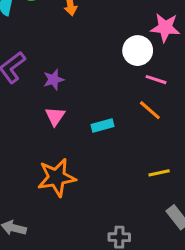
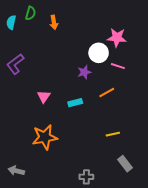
purple star: (54, 80) -> (84, 72), moved
pink line: (156, 80) -> (118, 66), moved
orange line: (150, 110) -> (107, 92), turned -70

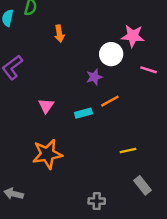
orange arrow: (54, 22) -> (59, 34), moved
pink line: (118, 66) -> (148, 70), moved
orange line: (107, 92) -> (110, 101), moved

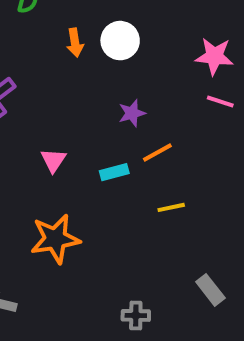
pink star: (133, 36) -> (214, 56), moved
white circle: (111, 54) -> (120, 41), moved
yellow line: (128, 150) -> (171, 207), moved

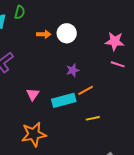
orange arrow: (75, 43) -> (44, 34), turned -80
cyan rectangle: (114, 172) -> (64, 100), size x1.6

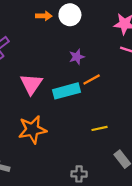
pink triangle: (33, 94) -> (31, 84), size x1.5
yellow line: (93, 118) -> (99, 128), moved

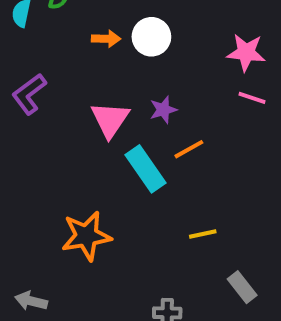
pink triangle: (31, 84) -> (110, 120), moved
cyan rectangle: (67, 91) -> (146, 169), turned 70

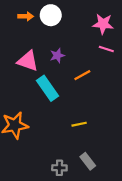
pink triangle: (110, 120) -> (28, 61), turned -45
orange line: (189, 149) -> (82, 75), moved
gray rectangle: (242, 287) -> (88, 161), moved

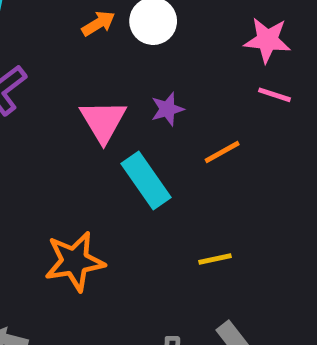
orange arrow: (26, 16) -> (98, 23), turned -32
pink triangle: (28, 61) -> (103, 121), turned 40

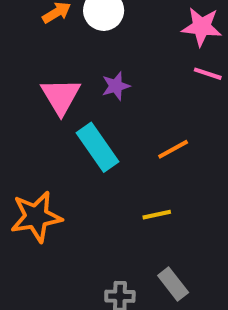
orange line: (222, 152) -> (173, 149), moved

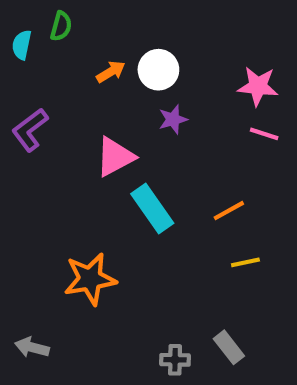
purple star: (116, 86) -> (173, 119), moved
pink triangle: (61, 96) -> (115, 157), turned 33
yellow line: (157, 215) -> (245, 262), moved

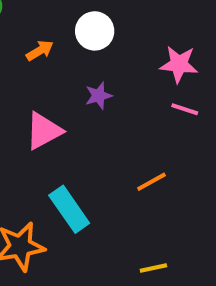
white circle: (158, 70) -> (95, 31), moved
cyan rectangle: (152, 209) -> (69, 209), moved
yellow line: (245, 262) -> (153, 268), moved

